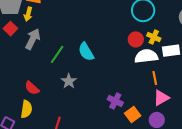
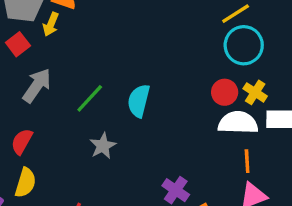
gray arrow: (33, 39) -> (37, 85), moved
cyan semicircle: (86, 52) -> (139, 101), turned 36
red semicircle: (32, 88) -> (22, 141), moved, turned 70

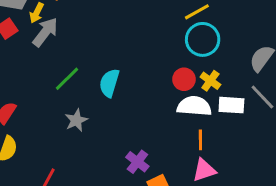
gray arrow: (37, 85) -> (45, 32), moved

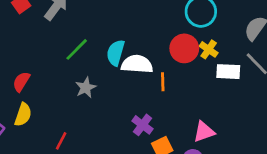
red circle: (184, 79) -> (184, 48), size x1.4
white semicircle: (194, 106) -> (137, 64), moved
orange line: (200, 140) -> (163, 82), moved

